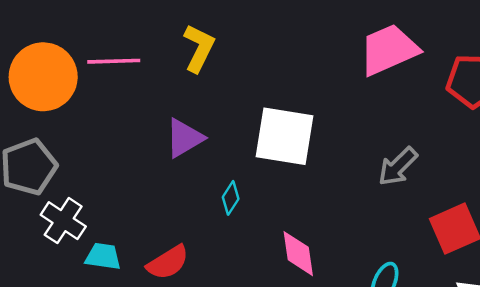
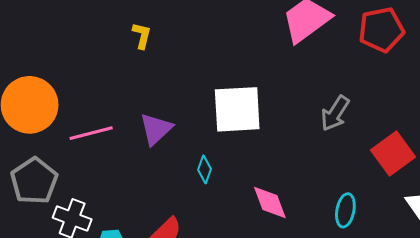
yellow L-shape: (199, 48) -> (142, 36), moved, size x0.7
pink line: (114, 61) -> (91, 133), moved

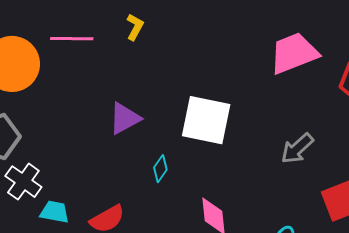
pink line: (91, 133) -> (72, 39), moved

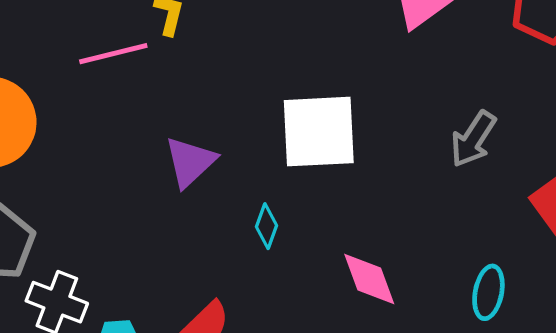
pink line: (72, 39) -> (113, 54), moved

